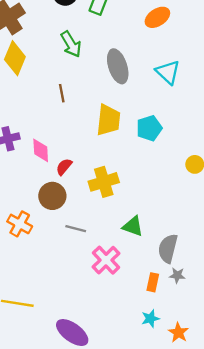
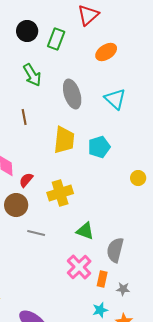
pink cross: (106, 260) -> (79, 267), moved
gray star: (177, 275) -> (123, 289), moved

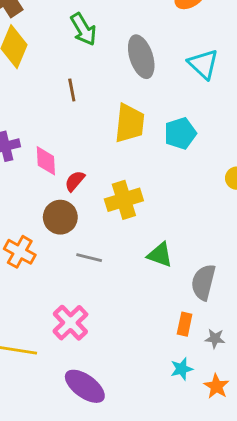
pink cross: (79, 267) -> (70, 323), moved

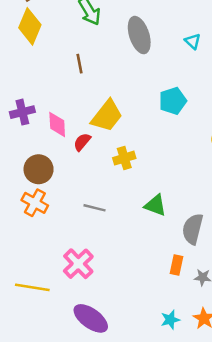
cyan triangle: (203, 64) -> (193, 41), size x0.6
yellow trapezoid: (130, 123) -> (107, 116), moved, turned 32
yellow cross: (124, 200) -> (124, 158), size x0.7
brown circle: (60, 217) -> (39, 169), moved
cyan star: (182, 369) -> (170, 320), moved

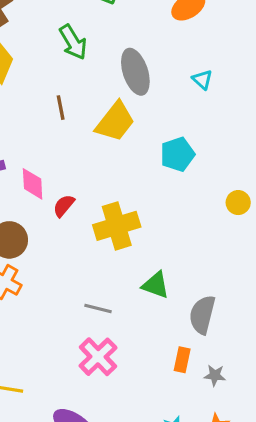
yellow trapezoid: (107, 116) -> (115, 122), moved
yellow cross: (124, 158) -> (117, 226), size x1.6
gray line: (94, 208) -> (98, 308), moved
pink cross: (78, 264) -> (98, 357), moved

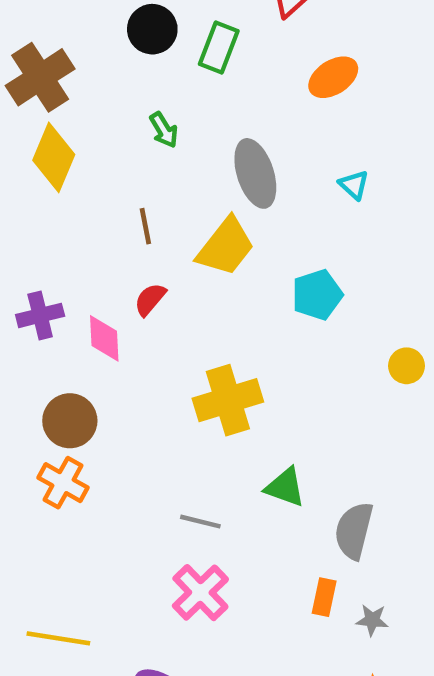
green arrow: (73, 42) -> (164, 130), size x0.7
red semicircle: (64, 206) -> (150, 299), moved

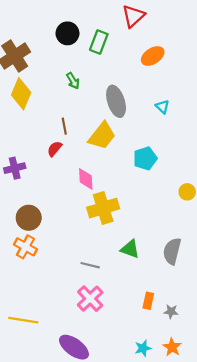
red semicircle: (150, 299) -> (55, 149), moved
pink diamond: (104, 338) -> (86, 179), moved
gray semicircle: (354, 531) -> (172, 251), moved

